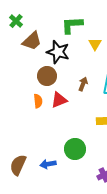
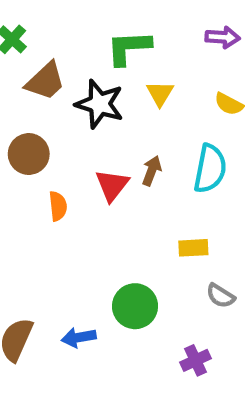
yellow triangle: (95, 44) -> (160, 94), moved
brown circle: (47, 76) -> (29, 154), moved
red triangle: (59, 100) -> (112, 185), moved, turned -30

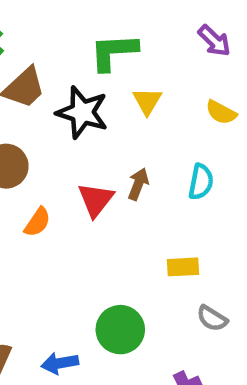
purple arrow: (223, 37) -> (214, 41), turned 40
cyan semicircle: (210, 169) -> (201, 182), size x0.7
orange semicircle: (58, 206) -> (37, 222), turned 40

